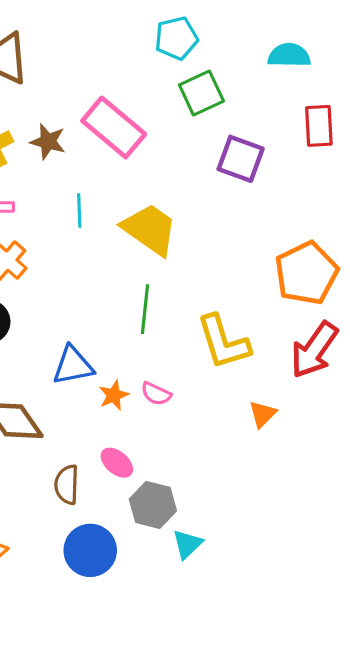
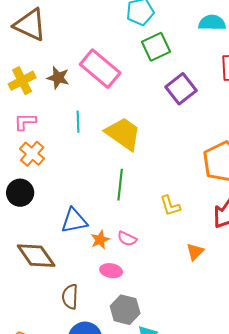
purple square: (241, 159) -> (181, 89), turned 32
yellow L-shape: (223, 342) -> (170, 206), size x0.6
pink ellipse: (117, 463) -> (111, 271), moved, turned -30

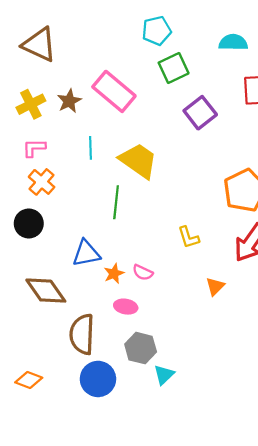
brown star: (58, 78) -> (69, 101), turned 30
green line: (120, 185) -> (116, 202), moved
brown semicircle: (70, 297) -> (82, 334), size x1.5

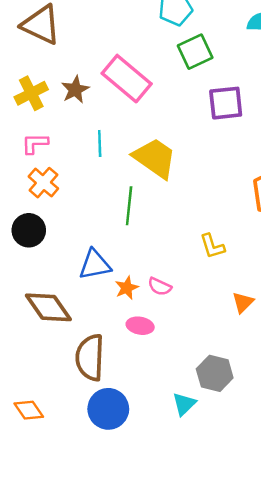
purple square: (200, 113) -> (226, 103), turned 32
gray hexagon: (141, 348) -> (215, 373), moved
orange diamond: (29, 380) -> (29, 410), turned 35

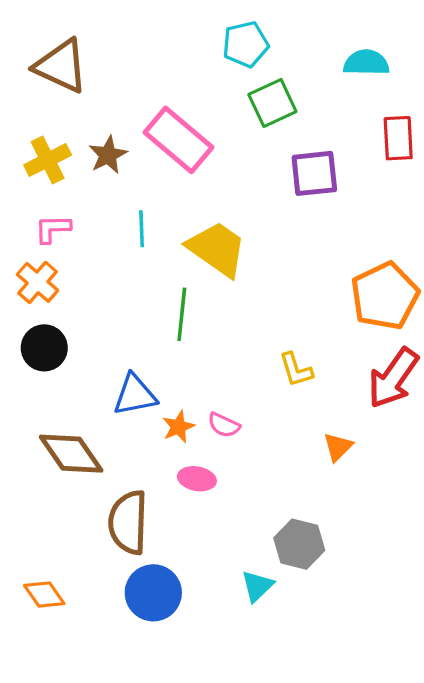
orange cross: (43, 183) -> (38, 282), moved

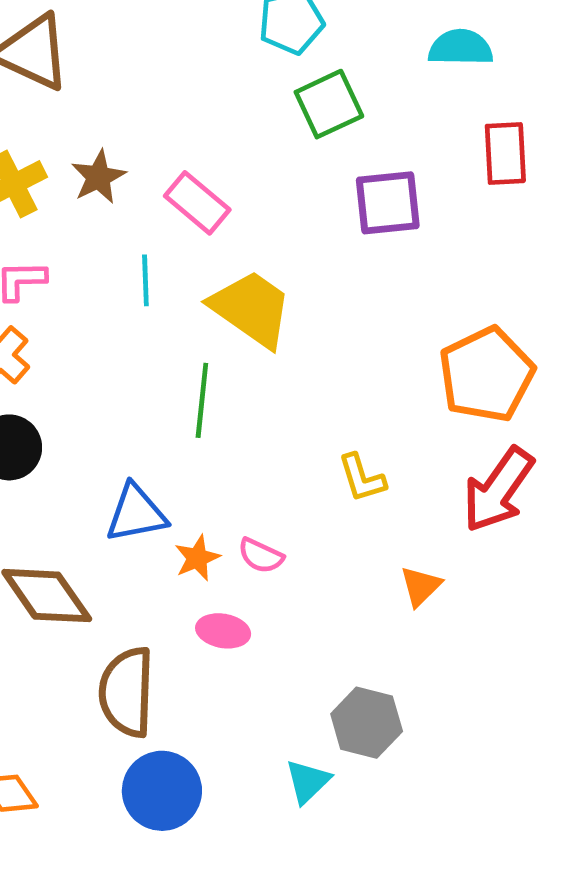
pink rectangle: (178, 140) -> (197, 203), moved, size x0.7

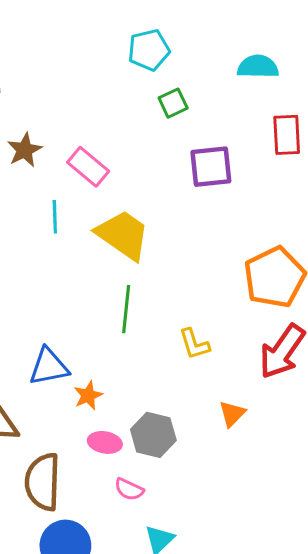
green square: (329, 104) -> (173, 103), size x0.7
green line: (202, 400) -> (126, 309), moved
pink semicircle: (261, 556) -> (129, 489), moved
gray hexagon: (367, 723) -> (153, 435), moved

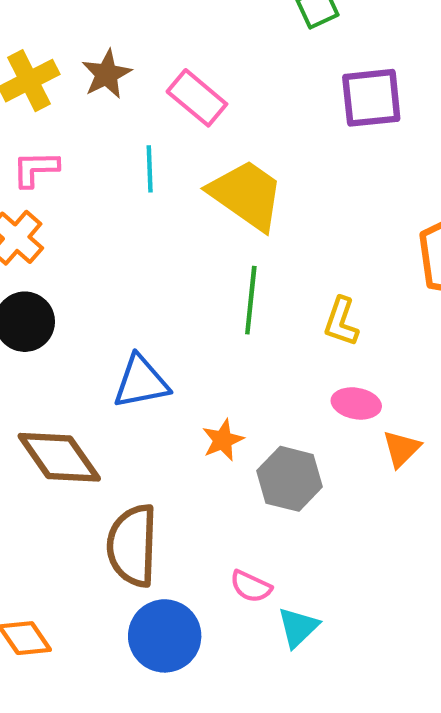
yellow L-shape: (194, 344) -> (341, 322), moved, turned 36
orange star: (88, 395) -> (223, 440), moved
pink ellipse: (105, 442) -> (356, 403), moved
pink semicircle: (129, 489) -> (251, 586), moved

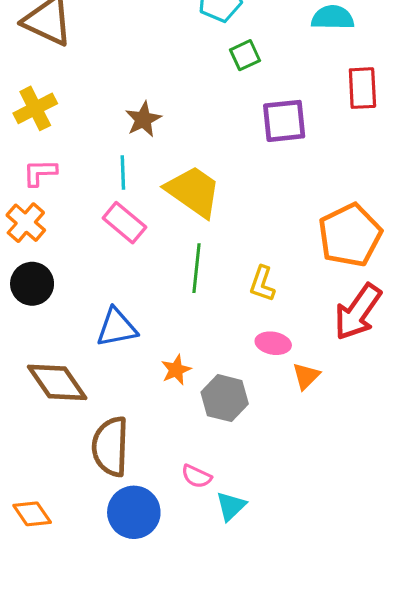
brown star: (107, 74) -> (143, 119), moved
pink rectangle: (197, 98) -> (124, 223), moved

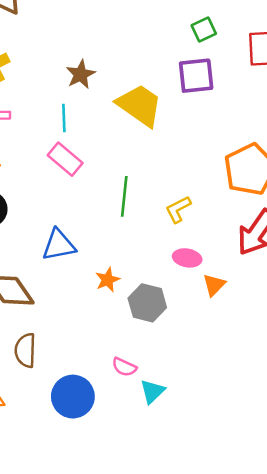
green square: (245, 55) -> (204, 30), moved
yellow trapezoid: (193, 191) -> (140, 105), moved
yellow L-shape: (262, 284) -> (178, 209), turned 44
brown semicircle: (110, 447) -> (25, 350), moved, size x0.7

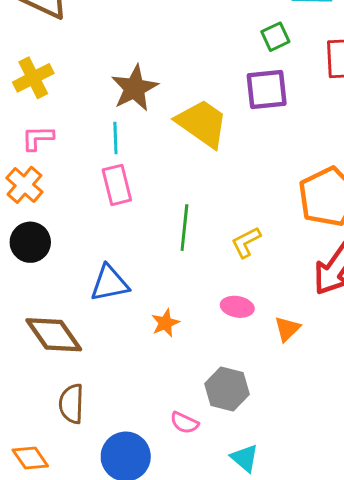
brown star: (81, 74) -> (135, 88), size x1.4
pink rectangle: (65, 159) -> (117, 185), turned 36
pink ellipse: (187, 258) -> (237, 307), moved
gray hexagon: (147, 303) -> (227, 389), moved
cyan triangle: (152, 391) -> (245, 458), moved, turned -36

